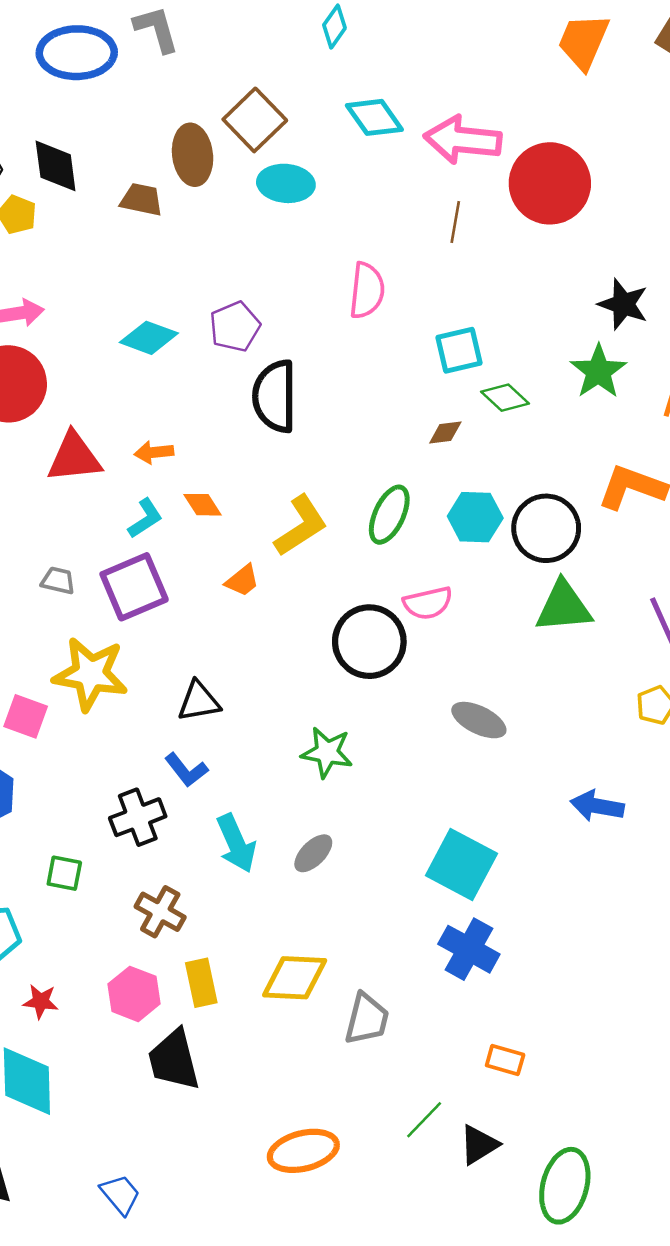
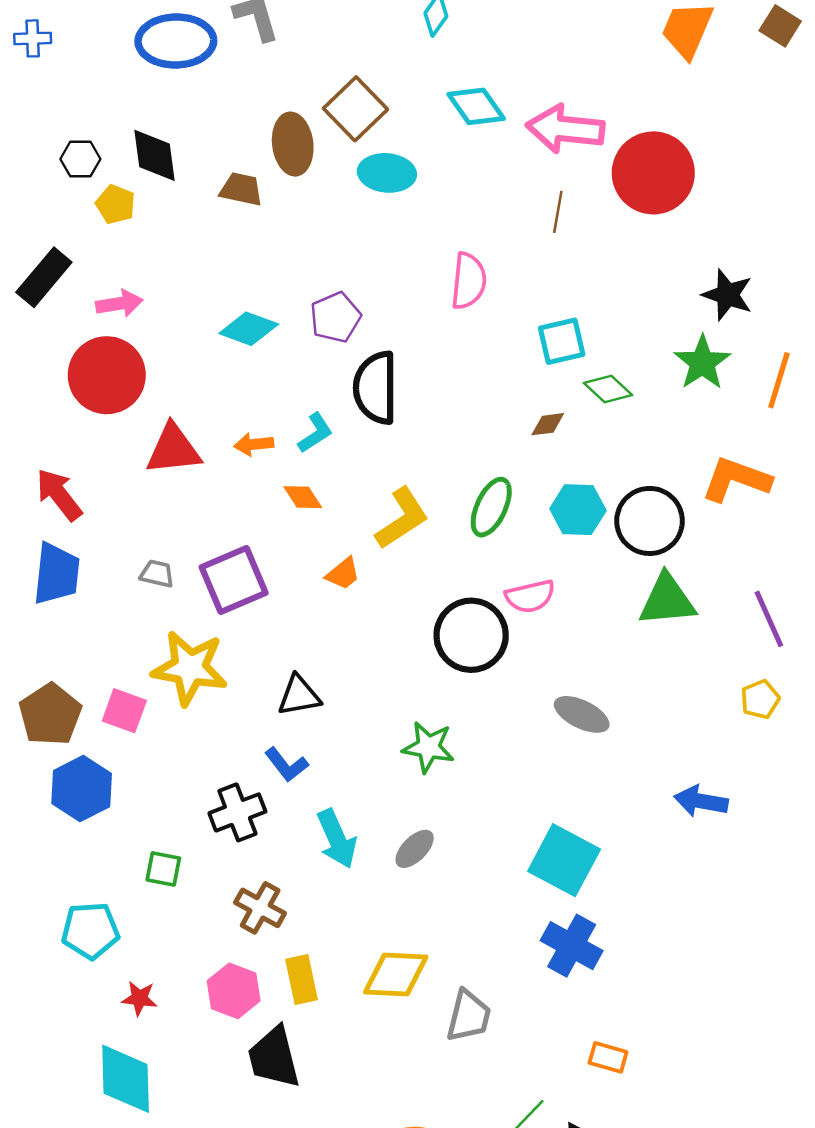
cyan L-shape: (145, 518) -> (315, 433), moved

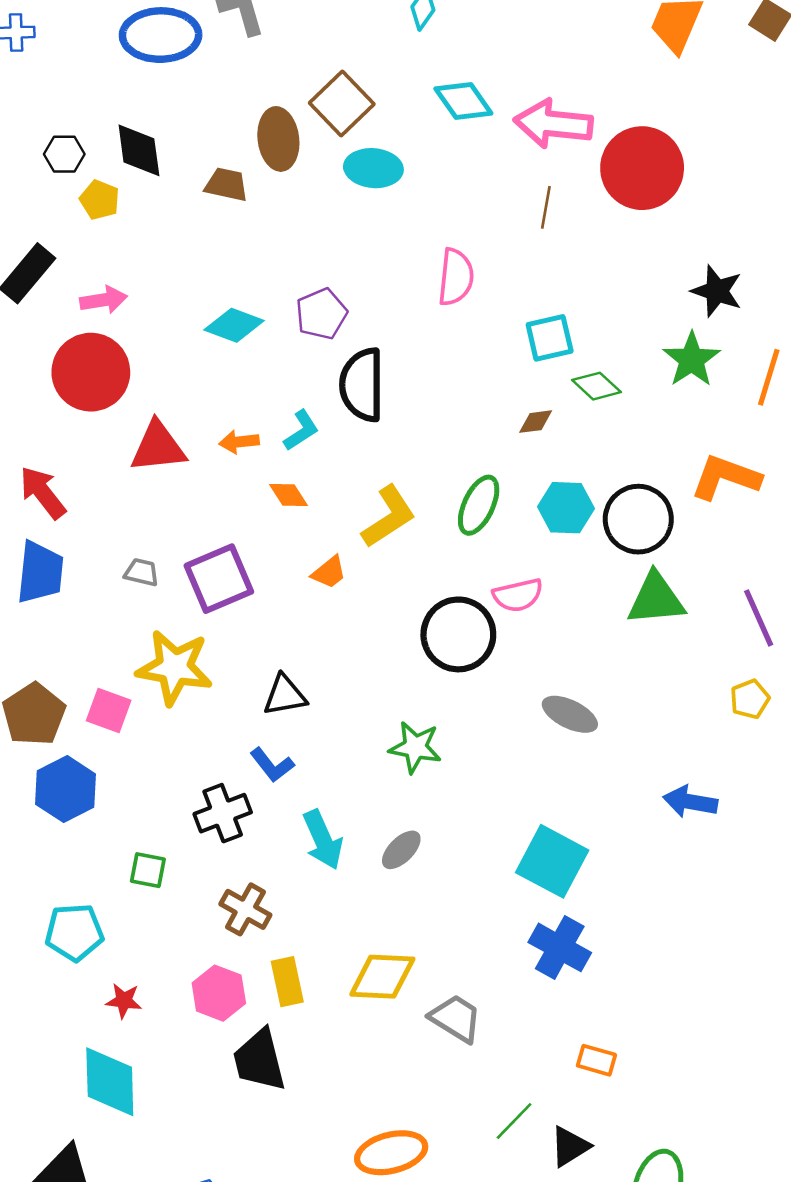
gray trapezoid: (469, 1016) -> (456, 1018), turned -72

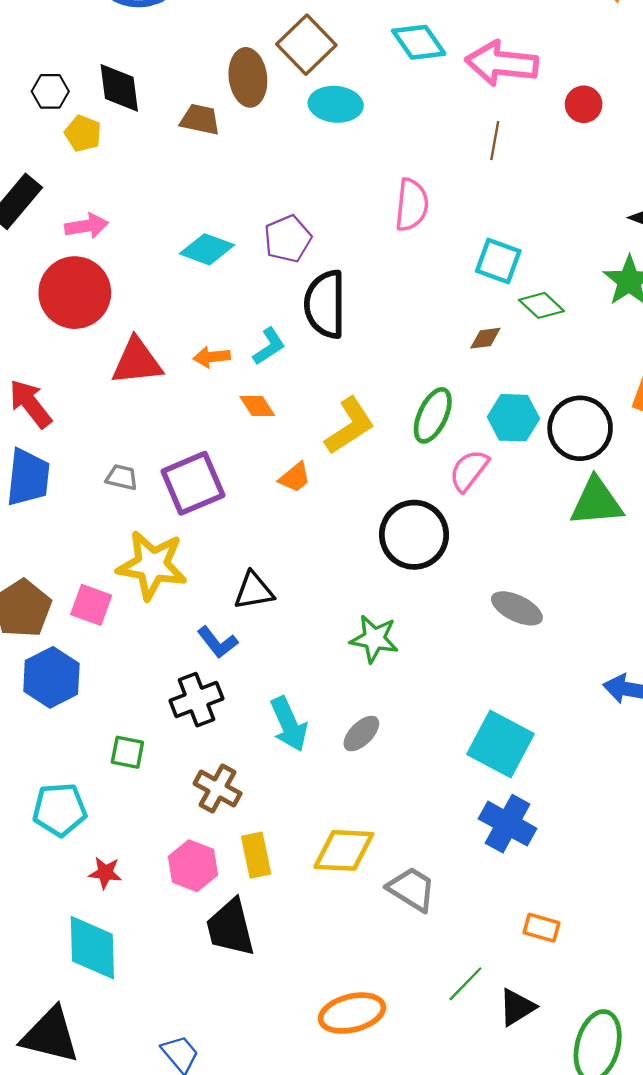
red circle: (642, 168) -> (584, 104), size x0.5
cyan square: (550, 338) -> (498, 261), turned 33
pink semicircle: (518, 595) -> (469, 470), moved, turned 141
blue L-shape: (272, 765) -> (218, 642), moved

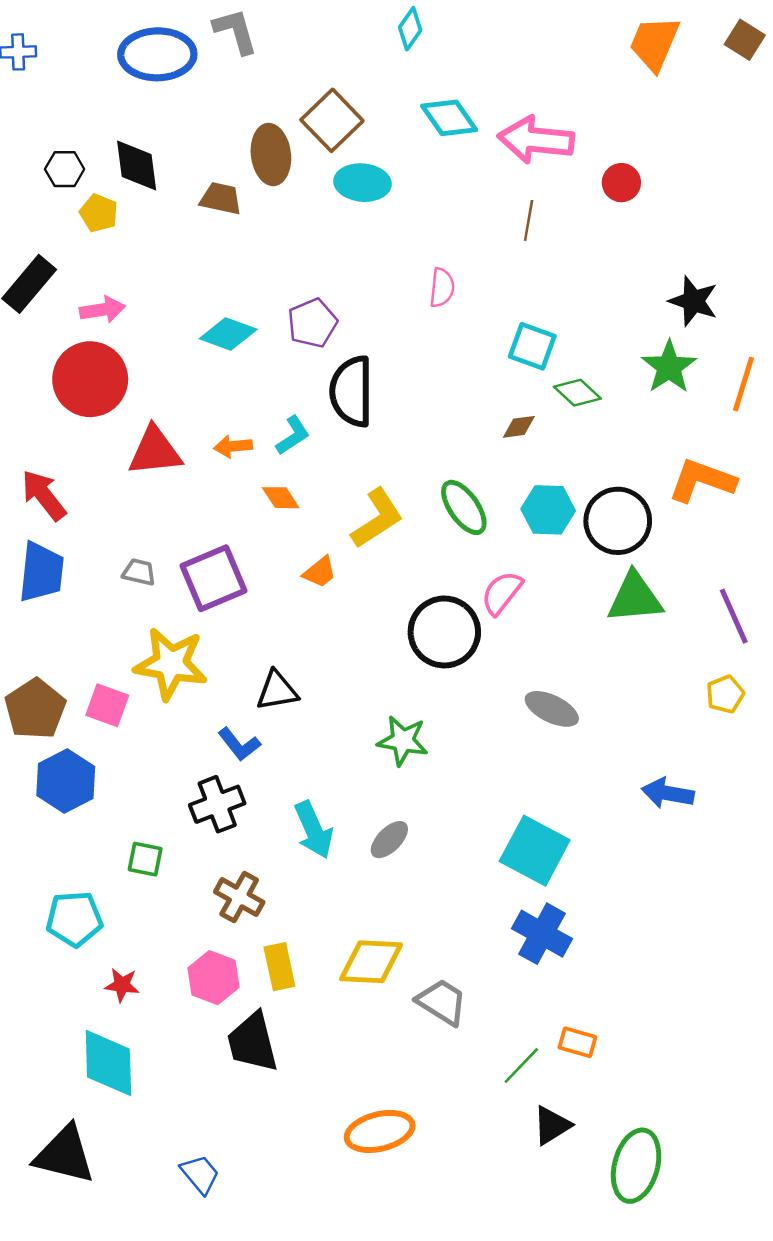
pink semicircle: (412, 205) -> (442, 288), size x0.7
green ellipse: (433, 415) -> (464, 507), turned -60
pink semicircle: (469, 470) -> (502, 593), moved
green line: (465, 984) -> (521, 1066), moved

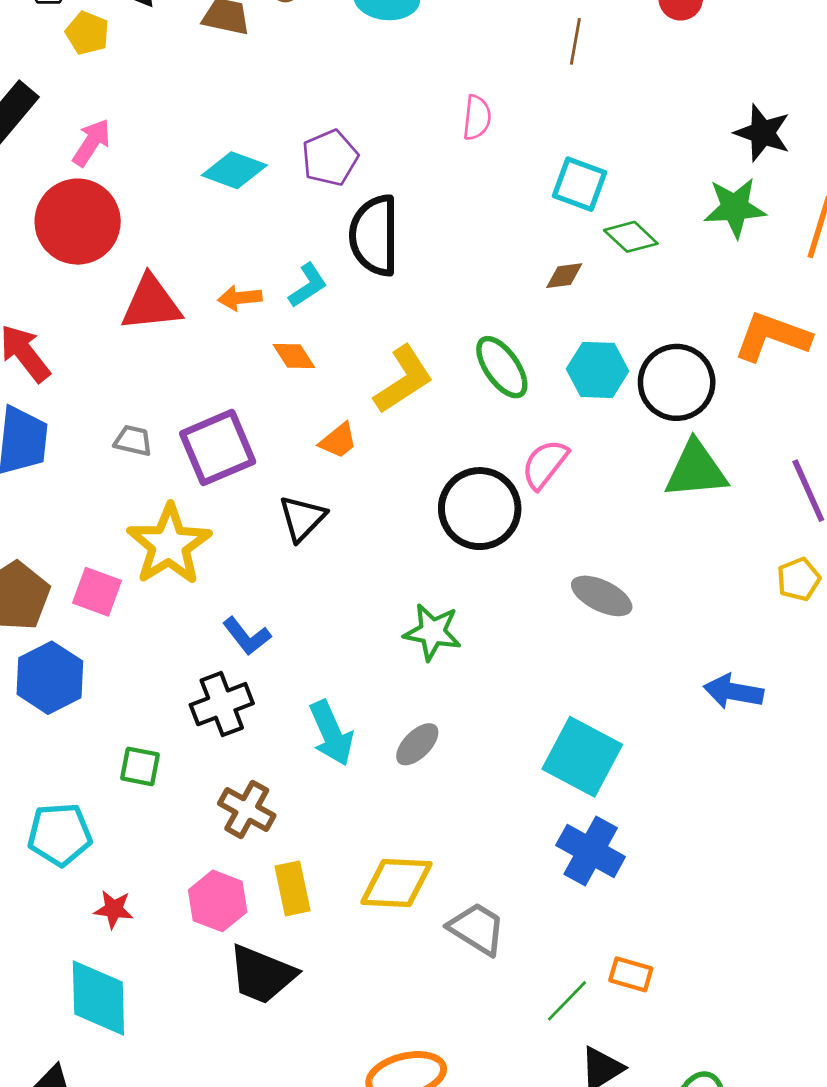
pink arrow: (102, 310) -> (91, 143), turned -48
green star: (669, 367) -> (735, 208), turned 30
yellow star: (171, 664) -> (169, 545), turned 30
black triangle: (277, 691) -> (302, 518), moved, turned -36
black trapezoid: (253, 1042) -> (262, 974), turned -54

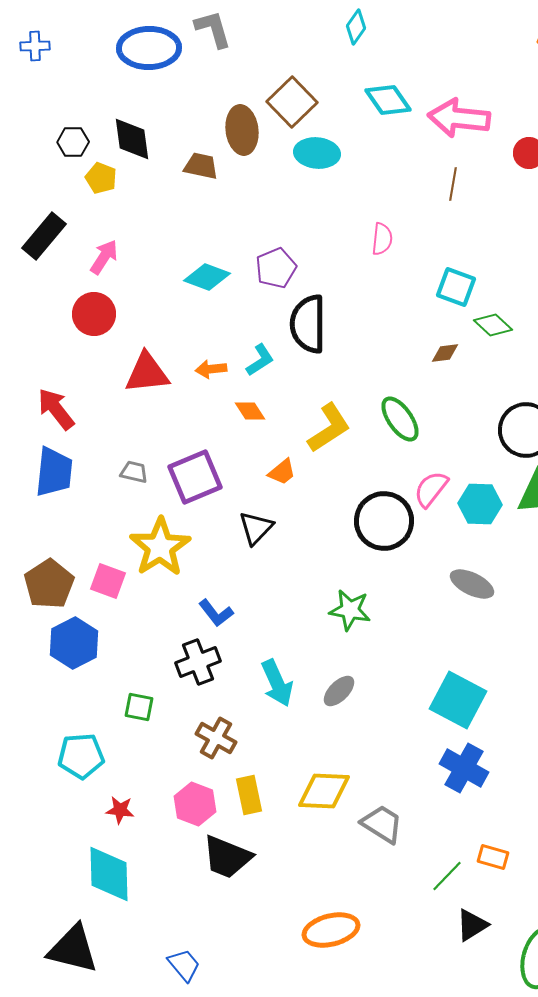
red circle: (78, 222) -> (94, 314), size x0.7
cyan hexagon: (598, 370) -> (480, 504), moved

